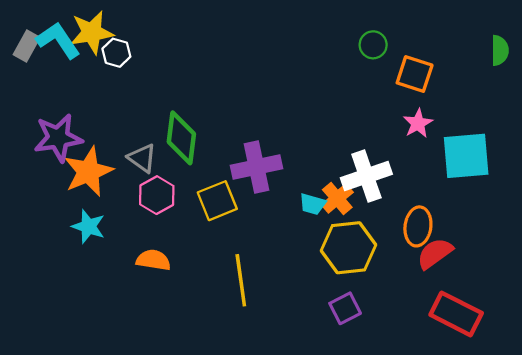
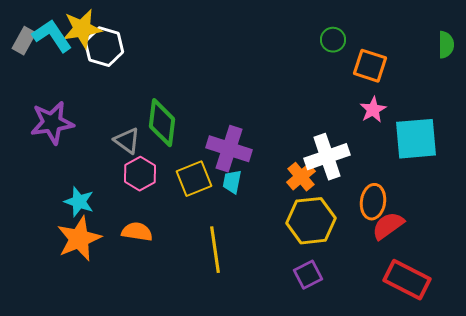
white hexagon: (116, 53) -> (104, 47), size x1.5
purple cross: (257, 167) -> (229, 149), turned 30
orange star: (88, 172) -> (79, 239), moved
cyan trapezoid: (313, 204) -> (232, 182), moved, turned 85

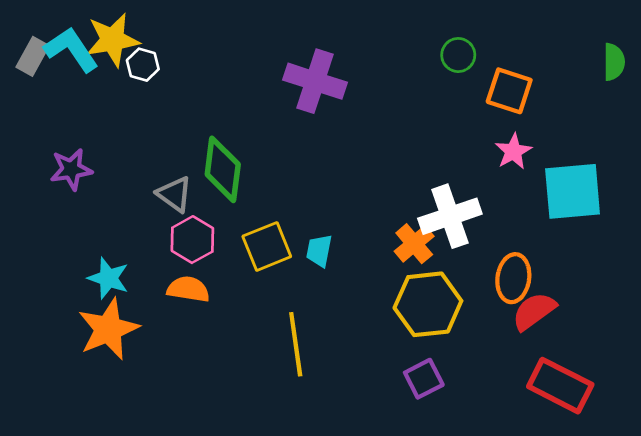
white hexagon: (104, 47) -> (143, 65), size x0.6
purple star: (52, 123) -> (71, 169), size x0.7
purple cross: (229, 149) -> (315, 81), moved
orange semicircle: (137, 232) -> (188, 289), moved

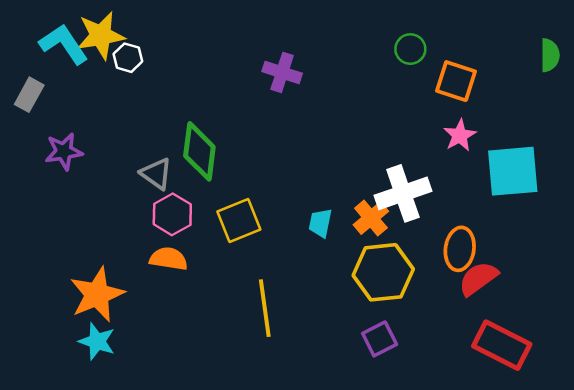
gray rectangle: (33, 56) -> (29, 95), moved
purple cross: (315, 81) -> (282, 72), size x0.7
cyan trapezoid: (319, 251) -> (320, 223), moved
cyan star: (108, 278) -> (97, 341), moved

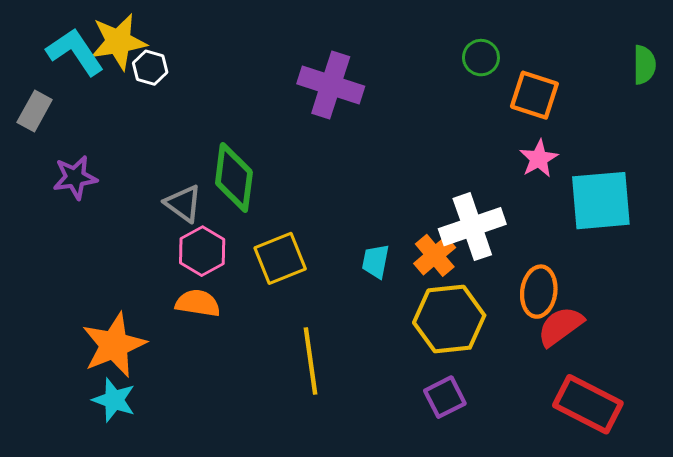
purple cross: (282, 72) -> (331, 85), size x1.4

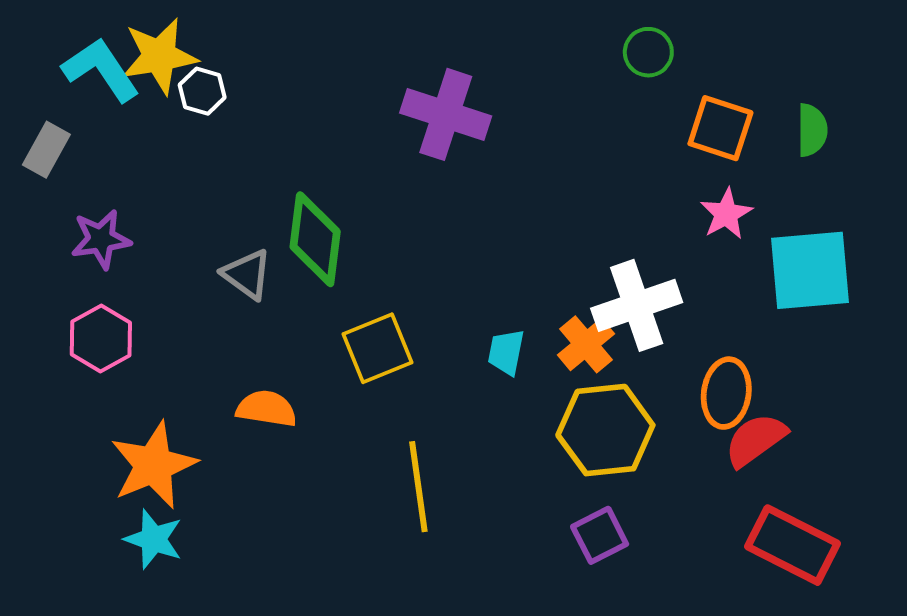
green circle: (481, 58) -> (648, 52), moved
green semicircle: (644, 65) -> (812, 130), moved
pink hexagon: (202, 251) -> (101, 339), moved

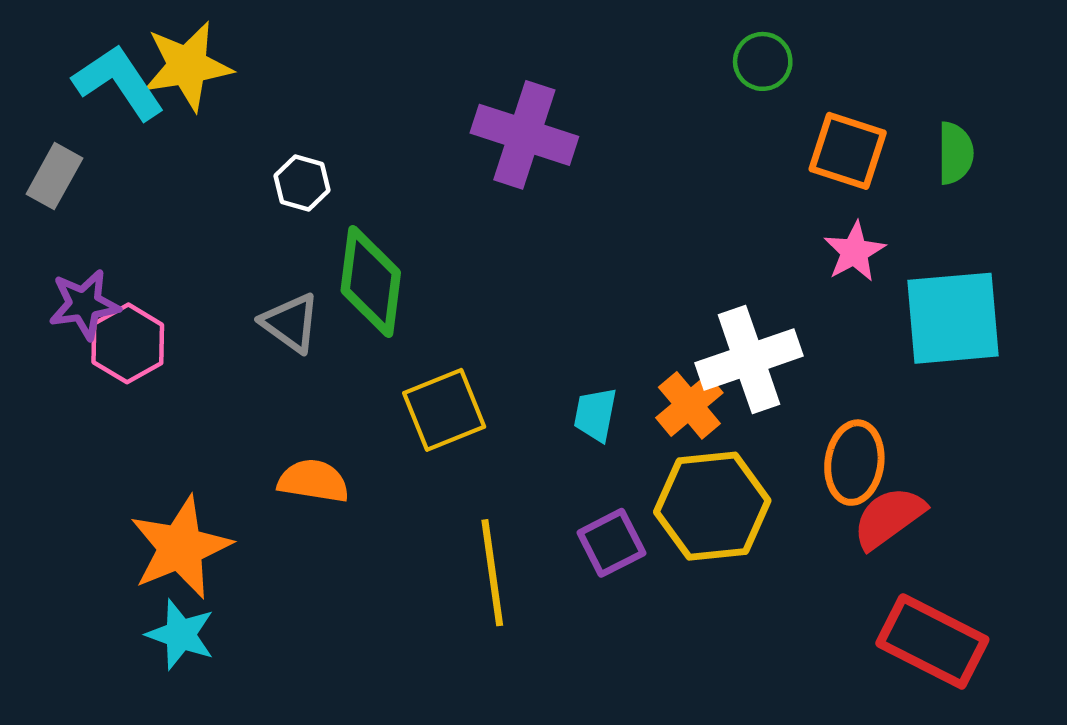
white hexagon: (202, 91) -> (302, 183), moved
purple star: (101, 239) -> (84, 304), moved
pink hexagon: (101, 339) -> (128, 343), moved
purple square: (600, 535) -> (611, 543), moved

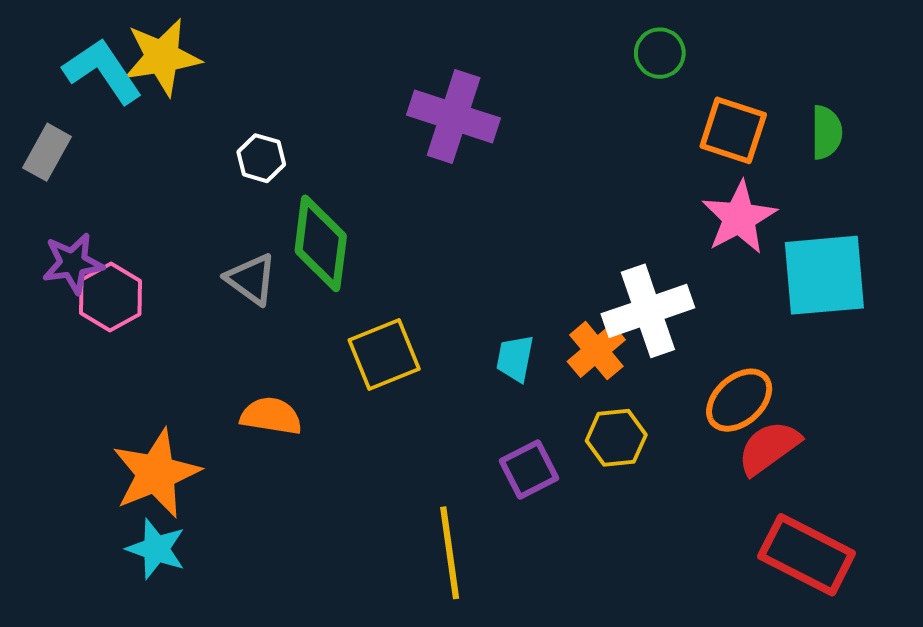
pink star: (854, 252) -> (739, 218), size x1.4
orange ellipse: (854, 463) -> (739, 400), turned 40
yellow hexagon: (712, 506) -> (616, 438), size x0.6
yellow line: (492, 573) -> (450, 553), moved

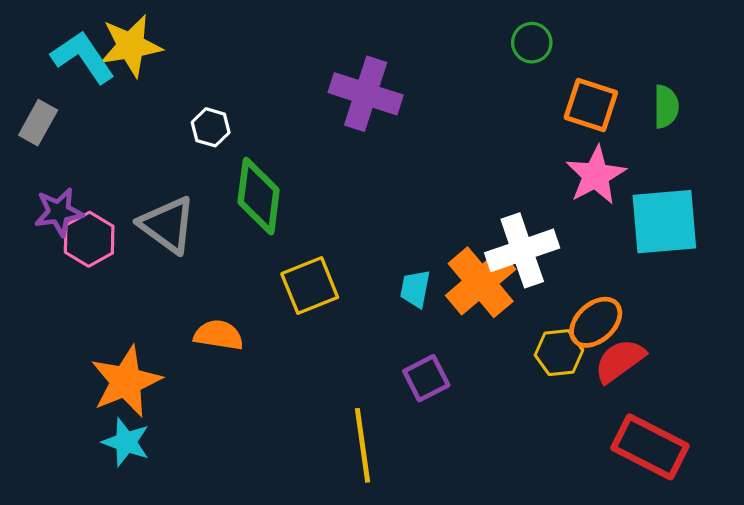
gray triangle: (251, 279) -> (167, 225), moved, size x1.4
orange cross: (596, 351) -> (481, 282), size x1.5
yellow hexagon: (616, 438) -> (559, 353), moved

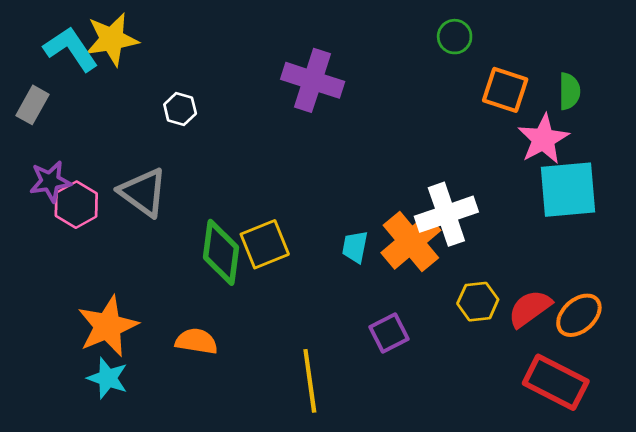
pink star: (596, 175) -> (543, 139), moved
green diamond: (259, 196) -> (221, 252), moved
orange ellipse: (596, 322) -> (579, 315), moved
orange semicircle: (219, 335) -> (196, 341), moved
purple square: (426, 378) -> (389, 333), moved

